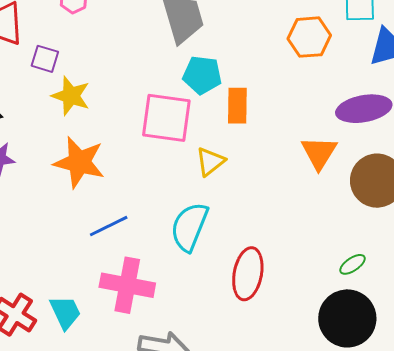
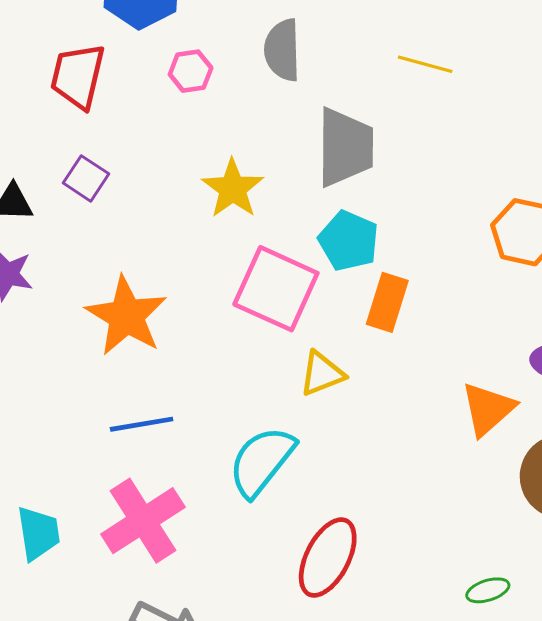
purple square: (45, 59) -> (86, 178), moved
yellow star: (71, 96) -> (233, 188), moved
pink cross: (127, 285) -> (143, 521), turned 30

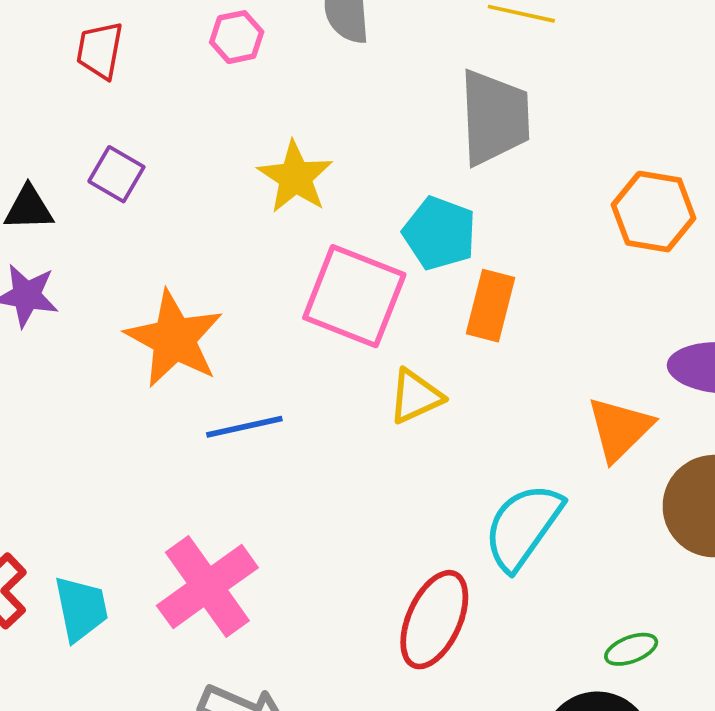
red trapezoid: (78, 76) -> (100, 50), size x0.7
gray trapezoid: (345, 147) -> (494, 117), moved
blue line: (142, 424) -> (244, 427), moved
cyan semicircle: (262, 461) -> (523, 527), moved

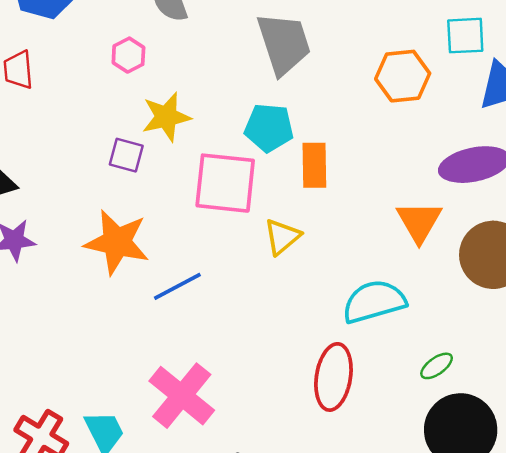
pink hexagon: (237, 37) -> (128, 55), moved
purple square: (116, 174) -> (126, 155), moved
yellow star: (295, 177) -> (166, 117), turned -30
cyan semicircle: (523, 527) -> (374, 302), turned 54
green ellipse: (631, 649) -> (437, 366), moved

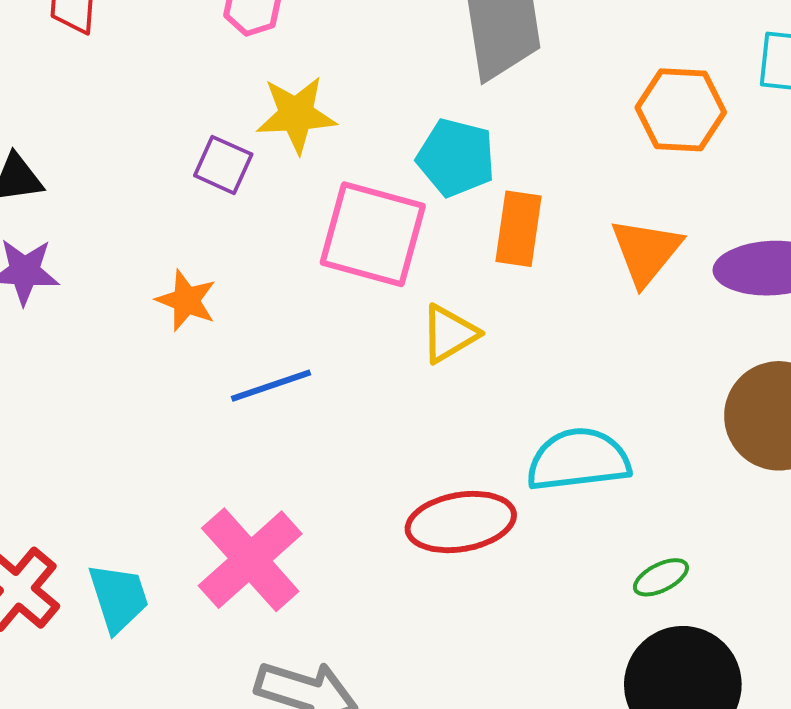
orange triangle: (419, 222) -> (646, 251), moved
orange star: (117, 242) -> (186, 300), size x0.6
red ellipse: (333, 377) -> (461, 522), moved, turned 62

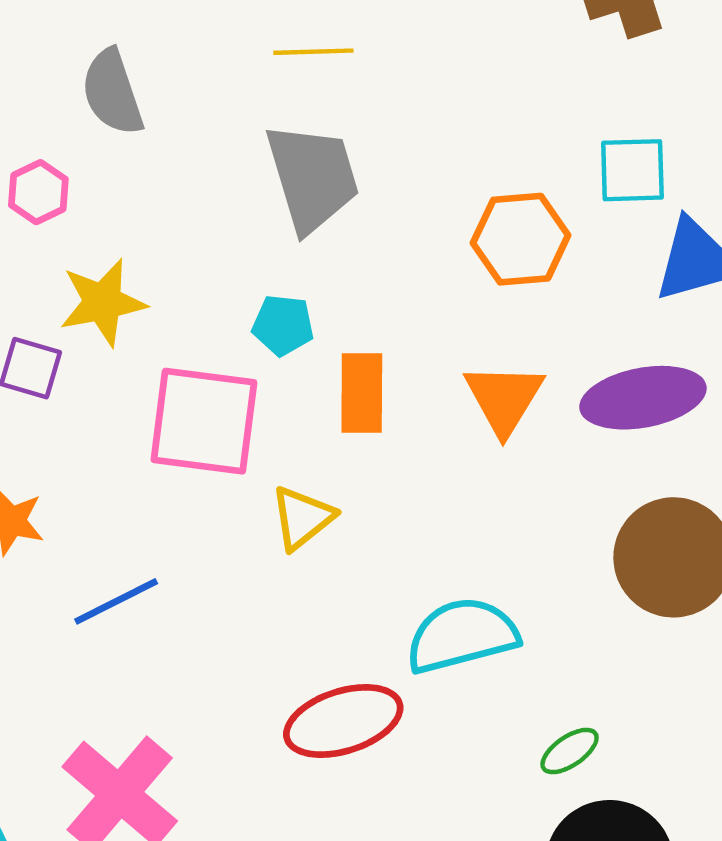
cyan pentagon: (456, 158) -> (283, 325), size x0.7

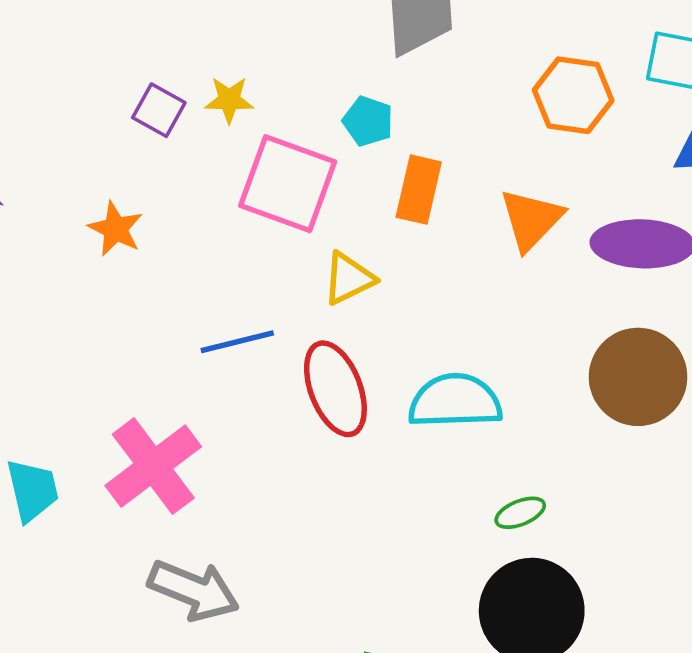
yellow star: (103, 302) -> (229, 100), moved, size x0.7
blue line: (116, 601) -> (237, 342), moved
red ellipse: (343, 721) -> (335, 389), moved, turned 74

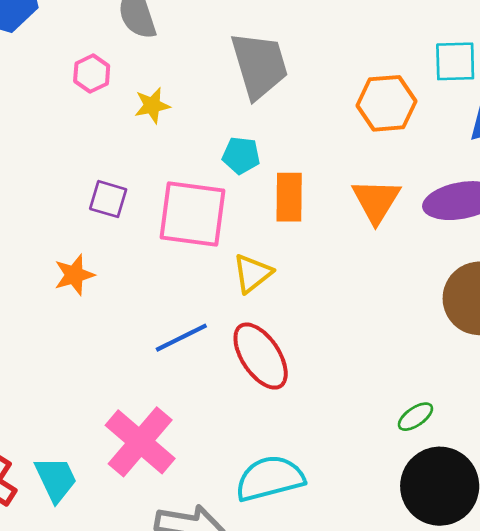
yellow star: (229, 100) -> (152, 105), moved
purple square: (159, 110) -> (108, 199), moved
orange star: (116, 229) -> (74, 275), turned -30
cyan semicircle: (455, 401) -> (270, 478), moved

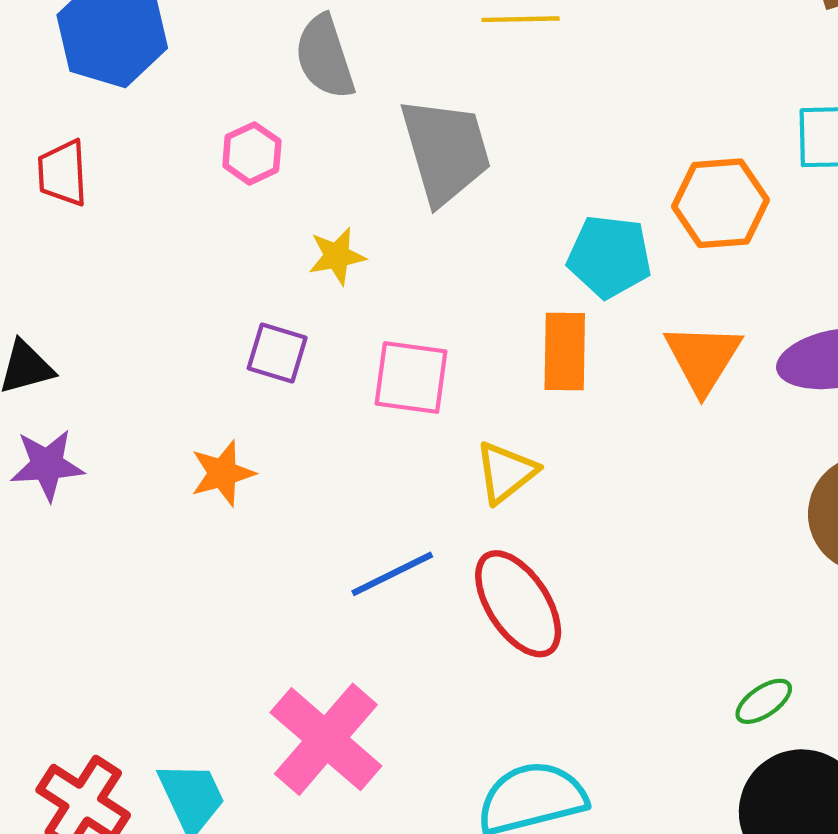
gray trapezoid: (259, 65) -> (446, 151), moved
yellow star: (152, 105) -> (337, 256), moved
cyan pentagon: (241, 155) -> (609, 256), moved, size x1.4
pink square: (192, 214) -> (411, 377), size x0.7

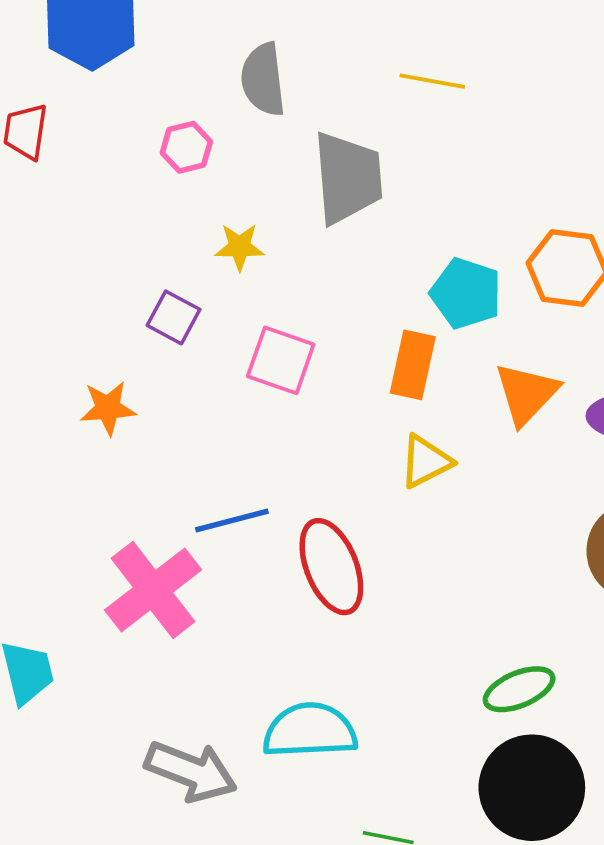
yellow triangle: (506, 472) -> (426, 461), moved
green ellipse: (764, 701) -> (519, 689), size x1.4
pink cross: (326, 739) -> (153, 590), moved

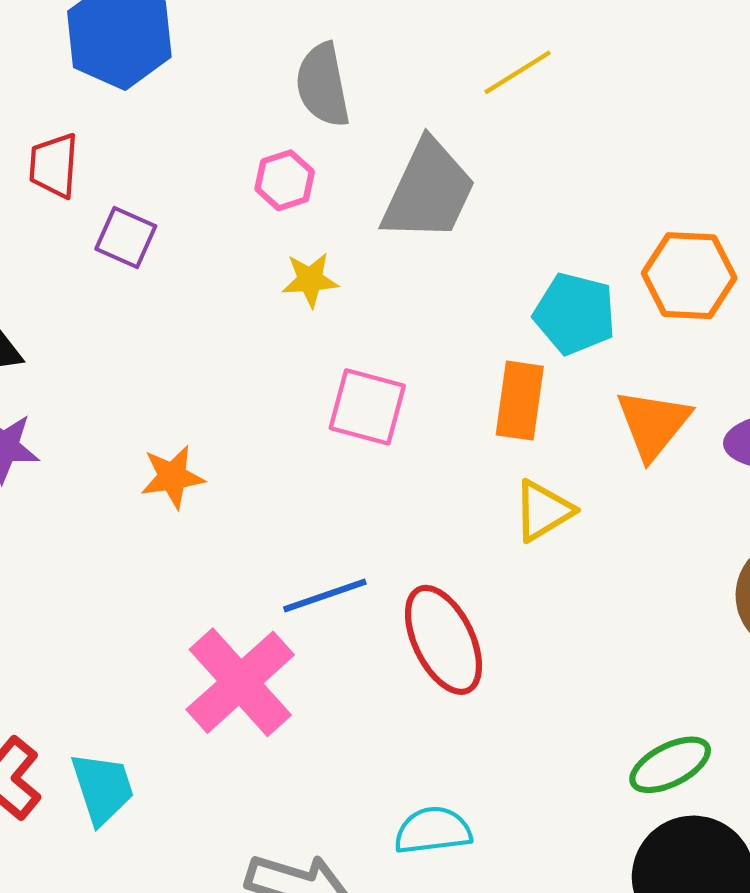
yellow line: (432, 81) -> (518, 72), turned -38
pink hexagon: (186, 147) -> (285, 180), moved
gray trapezoid: (348, 178) -> (429, 191), turned 34
purple square: (174, 317) -> (126, 237), moved
cyan semicircle: (310, 731) -> (433, 830), size x0.7

